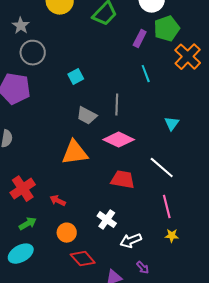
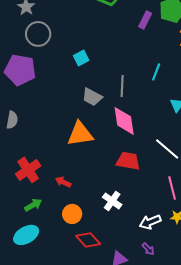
cyan line: (146, 74) -> (156, 72), moved, turned 42
pink diamond: (119, 140) -> (124, 121), turned 56
white arrow: (131, 241) -> (150, 222), moved

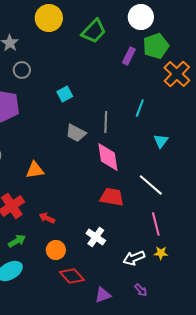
gray circle: (38, 34) -> (22, 70), size x0.7
orange triangle: (80, 134) -> (35, 170), moved, size x0.7
purple arrow: (148, 249) -> (141, 290), moved

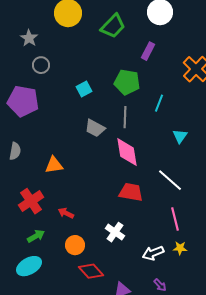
green pentagon: (156, 46) -> (127, 82), moved, turned 30

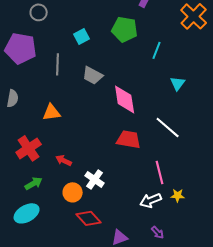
gray line: (125, 117) -> (58, 64), moved
pink line: (175, 219) -> (160, 172), moved
white cross: (115, 232) -> (95, 179), moved

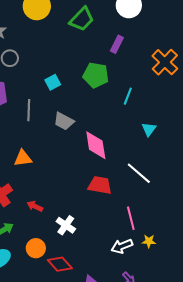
orange circle: (73, 192) -> (36, 248), moved

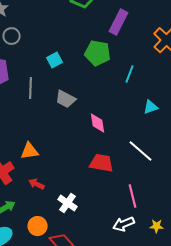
purple rectangle: (117, 44) -> (119, 22), size x1.4
cyan triangle: (149, 129) -> (151, 107), turned 35
pink diamond: (96, 145) -> (98, 123), size x0.7
orange triangle: (23, 158) -> (30, 151), moved
yellow star: (149, 241) -> (157, 226), moved

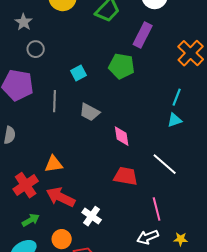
cyan line: (130, 74) -> (177, 97), moved
red arrow: (37, 184) -> (61, 197), size x1.8

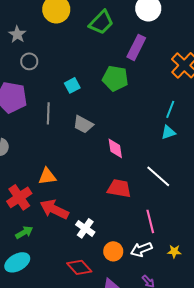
orange circle: (62, 239) -> (113, 251), moved

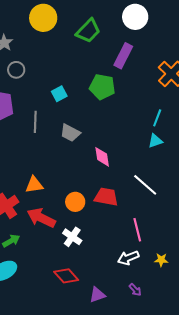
orange circle: (113, 251) -> (75, 202), moved

